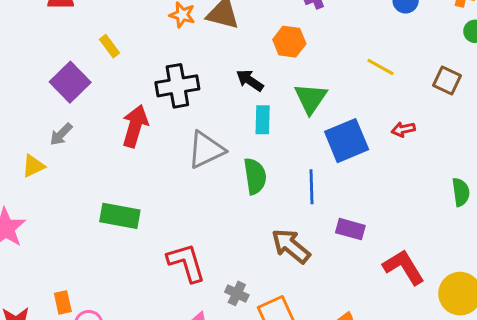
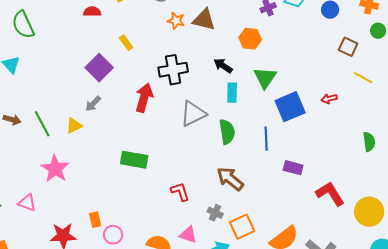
yellow line: (380, 67) -> (363, 78), moved
brown square: (447, 80) -> (348, 47), moved
brown arrow: (291, 246) -> (230, 179), moved
red L-shape: (186, 263) -> (180, 192), size x0.7

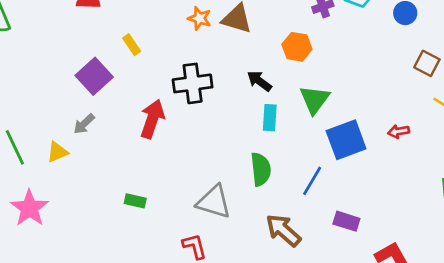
gray triangle: (193, 114) -> (214, 202), moved, turned 40
blue line: (266, 139) -> (312, 181), turned 30
green rectangle: (134, 160) -> (135, 201), size x0.6
brown arrow: (230, 179) -> (283, 230), moved

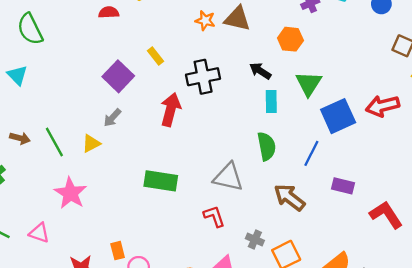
yellow rectangle: (132, 45) -> (156, 56), moved
red arrow: (399, 131) -> (383, 106), size x1.8
green rectangle: (135, 201) -> (161, 181), size x1.8

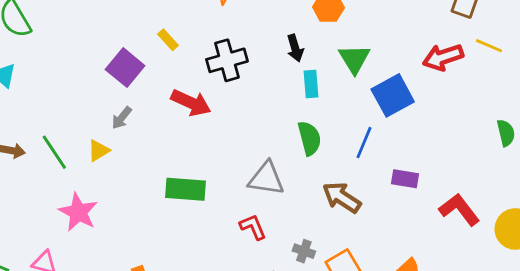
black arrow: (260, 71) -> (295, 48), turned -135
red arrow: (383, 106) -> (443, 57), moved
red arrow: (171, 110) -> (191, 103), turned 104

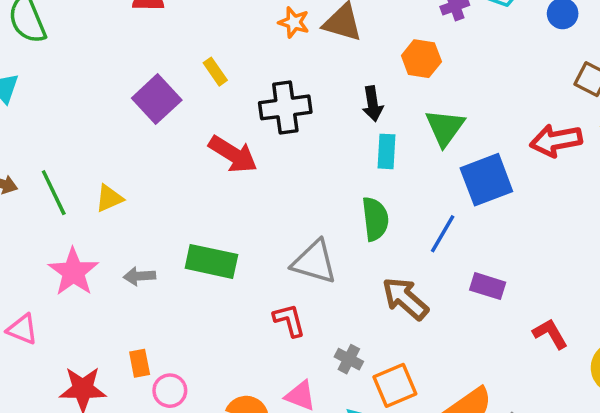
gray arrow: (122, 118) -> (139, 276), moved, turned 40
red L-shape: (459, 210) -> (550, 334), size x0.7

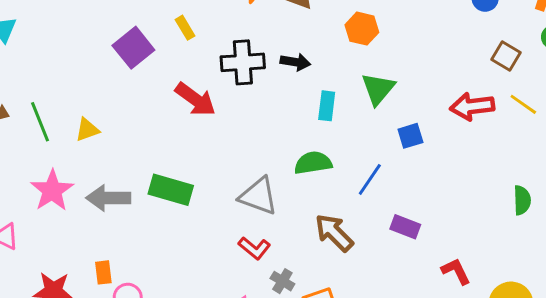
black arrow: (373, 104) -> (295, 62), moved, turned -76
blue square: (486, 180) -> (410, 136), size x0.6
green semicircle: (375, 219) -> (313, 163), turned -96
gray arrow: (139, 276) -> (108, 198), size x1.6
red L-shape: (289, 320) -> (254, 248), moved, turned 140

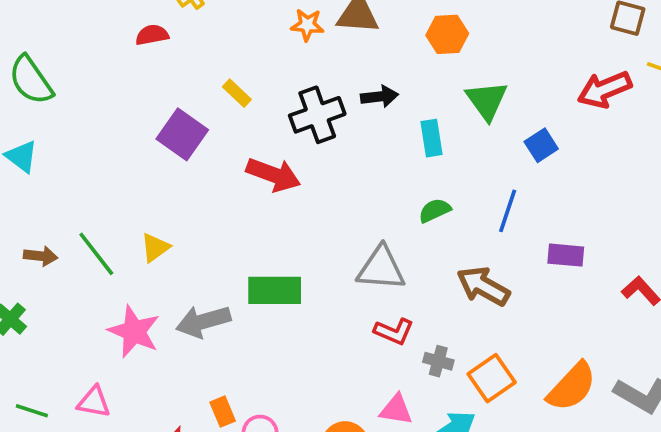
green semicircle: (313, 163) -> (435, 210), size x0.7

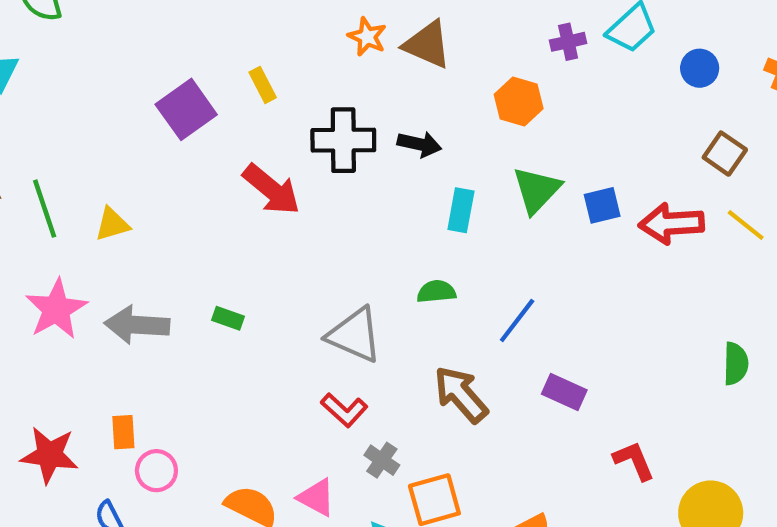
blue square: (541, 145) -> (602, 205), moved
green rectangle: (275, 290) -> (228, 318), size x0.5

